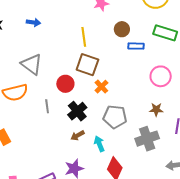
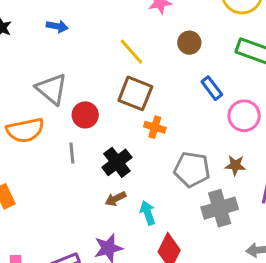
yellow line: (84, 37) -> (131, 52), turned -36
blue rectangle: (136, 46) -> (212, 88), moved, turned 49
red circle: (65, 84) -> (85, 115), moved
orange cross: (101, 87) -> (155, 127), turned -32
gray pentagon: (115, 117) -> (192, 169), moved

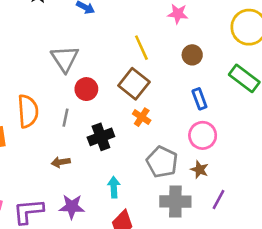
pink circle: (244, 116) -> (203, 135), moved
orange semicircle: (25, 130) -> (28, 111), moved, turned -100
brown arrow: (116, 199) -> (61, 162), moved

